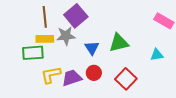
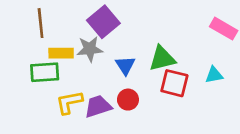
brown line: (45, 17) -> (41, 23), moved
red square: (126, 79) -> (174, 83), moved, turned -30

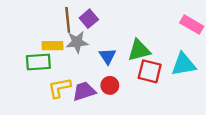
purple square: (103, 22) -> (89, 19), size x0.7
brown line: (41, 23) -> (68, 20), moved
cyan triangle: (214, 75) -> (184, 64), size x1.6

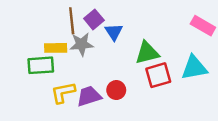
blue triangle: (107, 56) -> (114, 32), moved
red square: (150, 71) -> (158, 75), turned -30

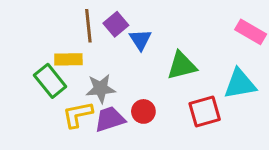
gray star: (82, 44) -> (101, 89), moved
green rectangle: (41, 65) -> (50, 81), turned 55
red square: (158, 75) -> (205, 111), moved

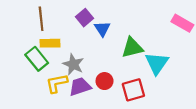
brown line: (88, 26) -> (41, 19), moved
cyan triangle: (240, 84) -> (157, 63), moved, turned -45
gray star: (101, 89) -> (73, 64), turned 30
red square: (205, 111) -> (133, 90), moved

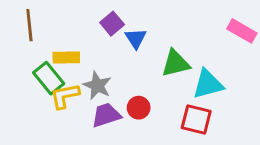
brown line: (41, 19) -> (29, 25), moved
cyan triangle: (157, 63) -> (208, 84), turned 40
yellow L-shape: (57, 83) -> (65, 96), moved
red square: (133, 90) -> (196, 119), moved, turned 30

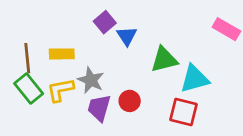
brown line: (29, 25) -> (27, 58), moved
green rectangle: (49, 78) -> (29, 89), moved
purple trapezoid: (106, 115) -> (99, 108), turned -56

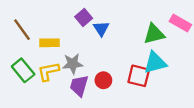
brown line: (27, 58) -> (22, 30), moved, turned -30
green triangle: (164, 59) -> (154, 34), moved
gray star: (91, 80) -> (73, 64), turned -30
red square: (184, 112) -> (139, 76), moved

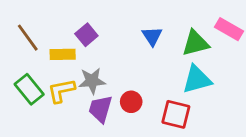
purple square: (84, 18) -> (86, 35), moved
blue triangle: (101, 29) -> (152, 36), moved
red square: (139, 76) -> (176, 114), moved

